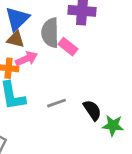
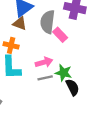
pink arrow: (27, 59) -> (44, 62), moved
green star: (113, 125) -> (64, 73), moved

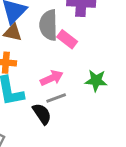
green star: (64, 73) -> (96, 81), moved
black semicircle: (73, 87) -> (42, 114), moved

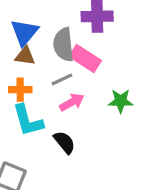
pink rectangle: (67, 39) -> (85, 58), size x1.4
gray line: (56, 98) -> (62, 79), moved

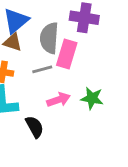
pink rectangle: (85, 58) -> (67, 54), turned 64
pink arrow: (72, 102) -> (59, 100), moved

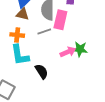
pink arrow: (59, 100) -> (68, 52), moved

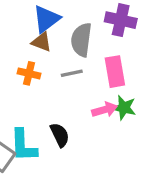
pink rectangle: (60, 20) -> (115, 72), moved, turned -30
cyan L-shape: (20, 55) -> (23, 145), moved

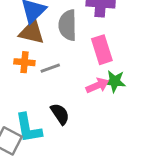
brown triangle: (41, 42) -> (32, 32), size x1.4
gray line: (72, 73) -> (50, 68), moved

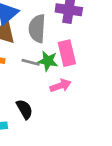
gray line: (50, 68) -> (31, 62), moved, turned 30
green star: (115, 81) -> (48, 61), moved

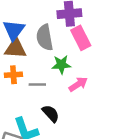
pink rectangle: (67, 53) -> (81, 38), moved
gray line: (31, 62) -> (37, 85), moved

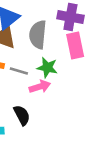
pink arrow: (78, 84) -> (40, 87), moved
gray line: (37, 85) -> (19, 71), moved

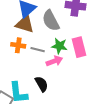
gray semicircle: (38, 35) -> (51, 21), turned -30
pink rectangle: (75, 45) -> (79, 47), moved

